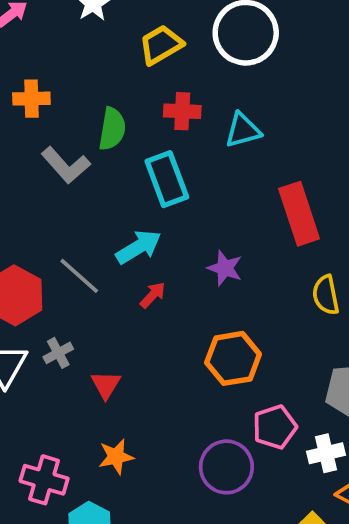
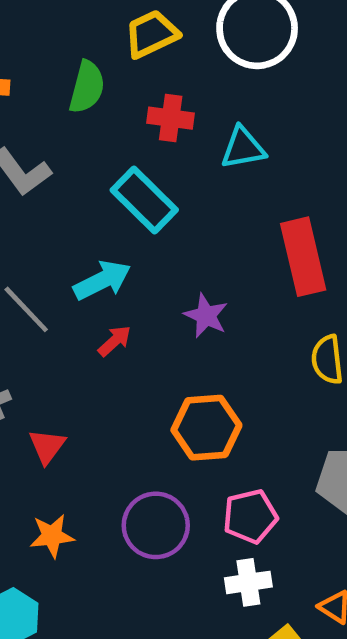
green semicircle: (112, 129) -> (87, 87), moved
cyan rectangle: (167, 179) -> (144, 200), turned -30
white cross: (326, 453) -> (248, 582), moved
purple circle: (226, 467) -> (156, 525), moved

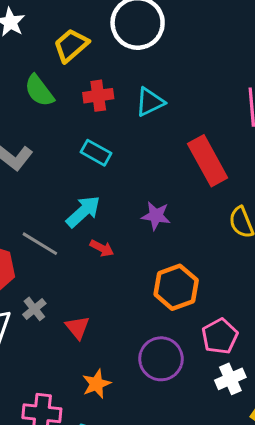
green semicircle: (87, 87) -> (39, 91), turned 144
cyan rectangle: (144, 200) -> (96, 153), size x0.7
red arrow: (114, 341) -> (102, 248), turned 85

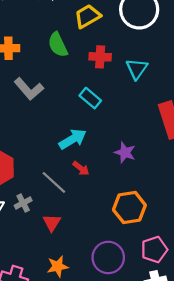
cyan triangle: (150, 102) -> (137, 69), turned -40
gray line: (40, 244) -> (54, 182), moved

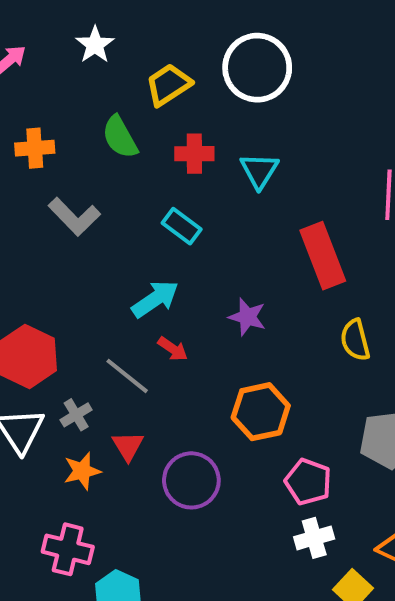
pink pentagon: (154, 249) -> (308, 482), turned -30
purple circle: (108, 257) -> (191, 480), moved
orange star: (58, 266) -> (82, 471), moved

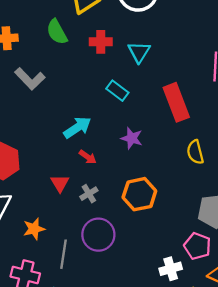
cyan rectangle: (182, 226) -> (117, 91), moved
gray line: (127, 376) -> (63, 254), moved, turned 60
gray cross: (76, 415) -> (89, 194), moved
red triangle: (128, 446) -> (60, 183), moved
pink pentagon: (308, 482) -> (197, 246), moved

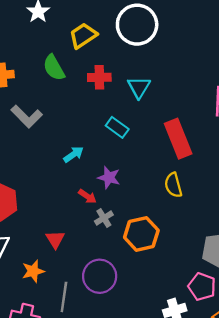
cyan arrow: (77, 128) -> (74, 154), moved, size x0.7
purple star: (132, 138) -> (109, 178), moved
yellow semicircle: (195, 152) -> (173, 185), moved
red triangle: (60, 183) -> (55, 239), moved
gray cross: (89, 194) -> (104, 218), moved

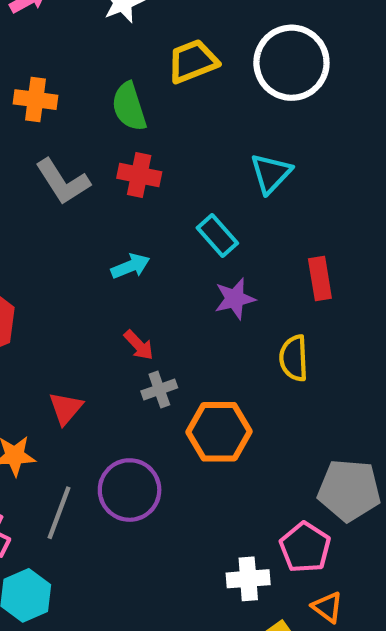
red cross: (99, 77) -> (139, 175), moved
red rectangle: (178, 139) -> (320, 279), size x0.6
purple star: (109, 178) -> (235, 299), moved, turned 30

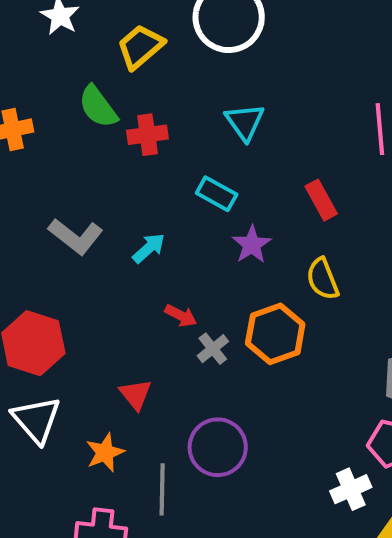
red cross: (139, 175) -> (147, 135), moved
gray L-shape: (63, 182) -> (76, 236), moved
orange hexagon: (219, 432) -> (275, 334), moved

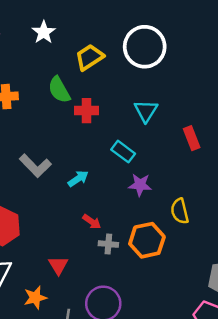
red rectangle: (321, 200) -> (192, 138), moved
purple star: (252, 245) -> (140, 185), turned 30
gray cross: (213, 349) -> (108, 244), turned 36

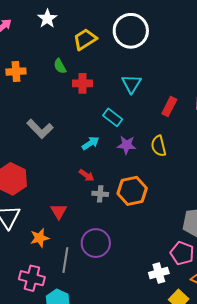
green semicircle: (59, 90) -> (60, 66), size x0.7
red rectangle: (192, 138) -> (169, 107), turned 48
cyan arrow: (78, 179) -> (90, 143), moved
yellow semicircle: (180, 211) -> (159, 146), moved

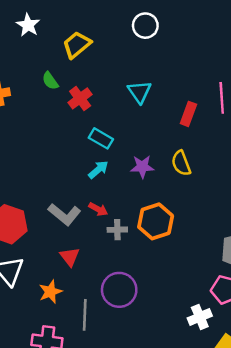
white circle: (131, 31) -> (145, 26), moved, size x0.6
red cross: (82, 83) -> (80, 98), turned -30
cyan rectangle: (113, 117) -> (101, 138), moved
gray L-shape: (40, 129) -> (64, 214), moved

